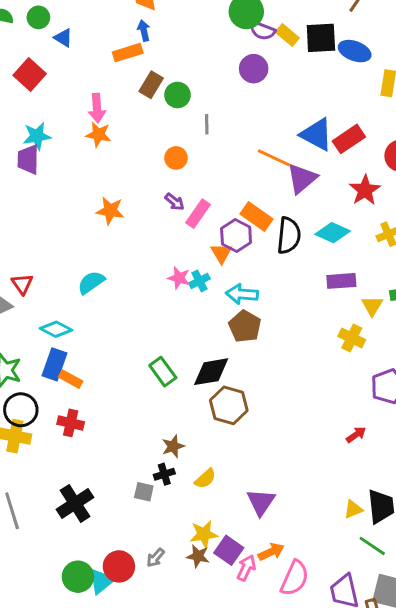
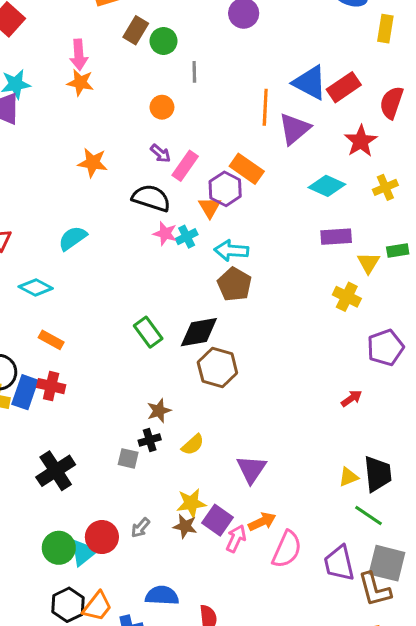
orange line: (274, 158) -> (265, 107), turned 68
black semicircle: (289, 236) -> (151, 198), moved, turned -78
blue rectangle: (55, 364) -> (25, 392), moved

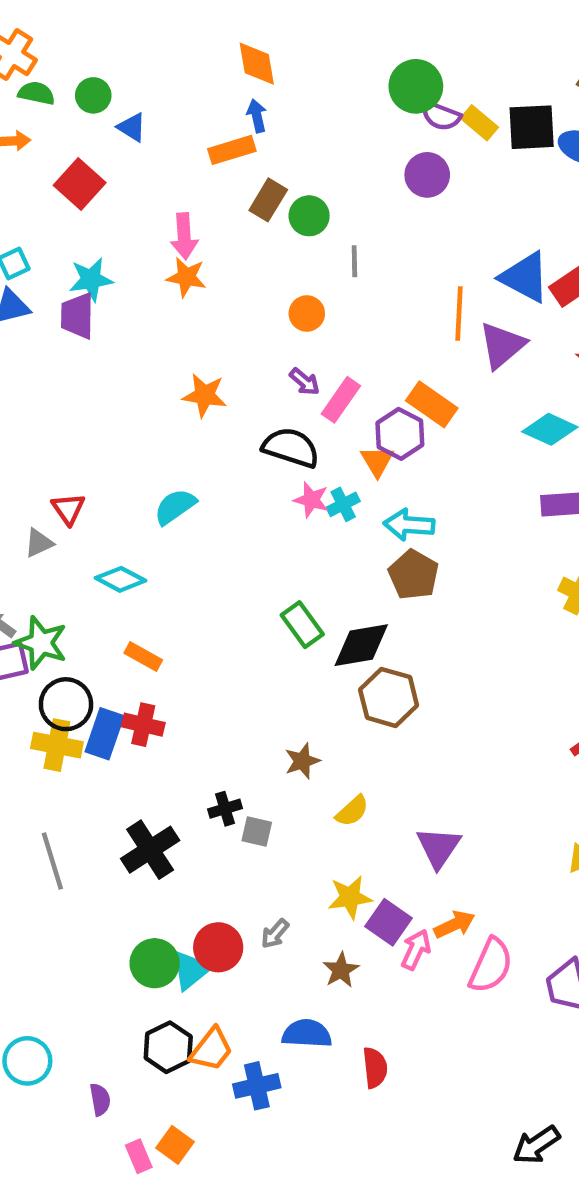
green rectangle: (148, 332) -> (302, 625), moved
black cross: (150, 440) -> (225, 809), moved
brown star: (185, 526) -> (341, 970), moved, turned 30

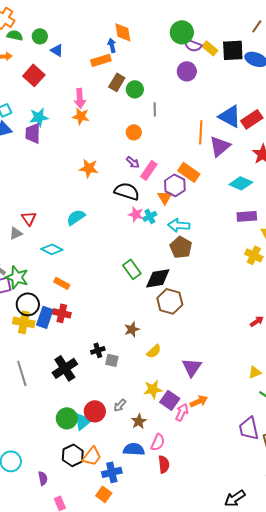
orange diamond: (257, 64) -> (123, 32), moved
pink semicircle: (491, 965) -> (158, 442), moved, size x0.7
brown star: (341, 970) -> (139, 421), moved
orange square: (175, 1145) -> (104, 494), moved

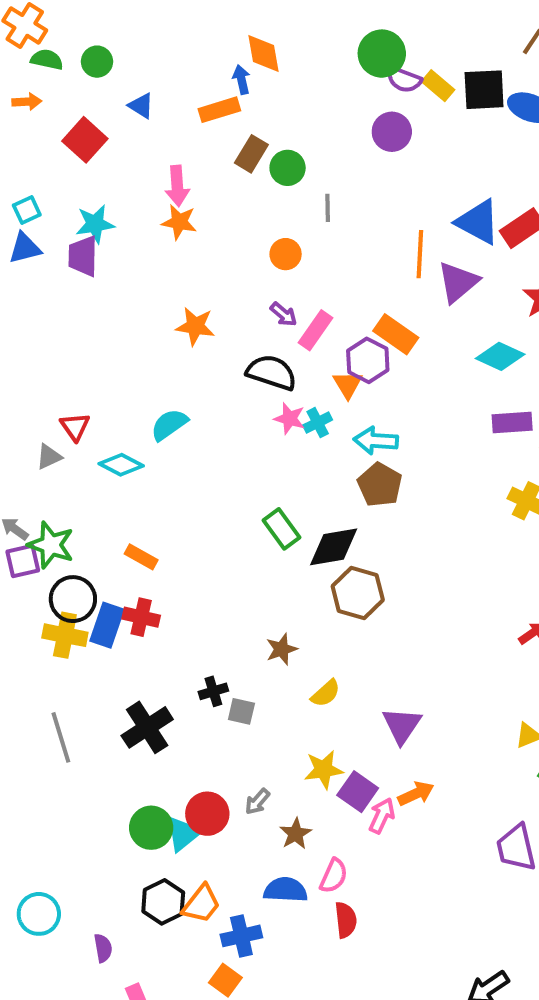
blue triangle: (57, 50) -> (141, 106), moved
cyan diamond: (52, 249) -> (121, 465), moved

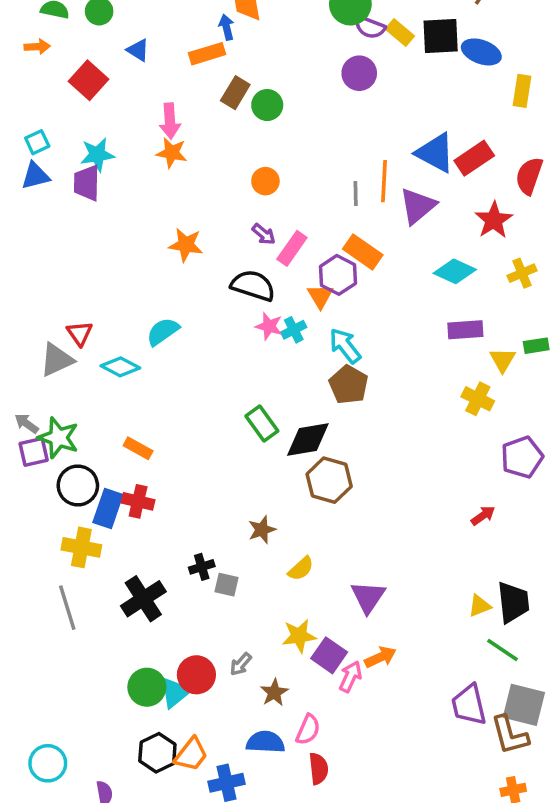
gray line: (328, 208) -> (356, 194), moved
cyan arrow: (376, 441) -> (345, 346), turned 48
gray triangle: (49, 457) -> (57, 360), size x1.5
yellow cross: (65, 635) -> (81, 547), moved

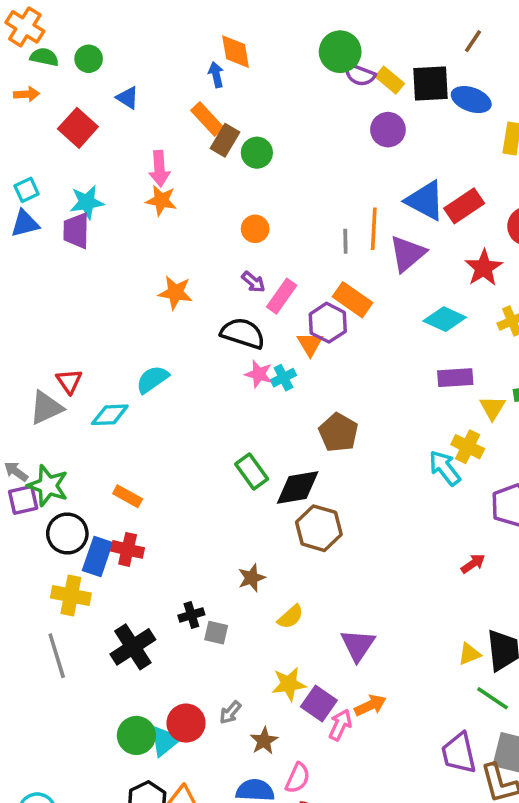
orange rectangle: (207, 54) -> (207, 119), moved, turned 64
purple circle: (359, 73) -> (388, 130), moved
cyan arrow: (345, 346) -> (445, 468), moved
cyan diamond: (120, 367) -> (110, 415), turned -30

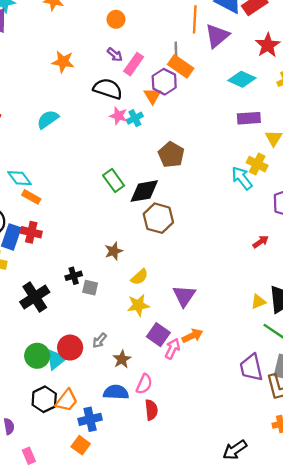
gray line: (345, 241) -> (176, 50), moved
cyan diamond: (110, 415) -> (20, 178), moved, turned 55
yellow star: (289, 684) -> (138, 305), moved

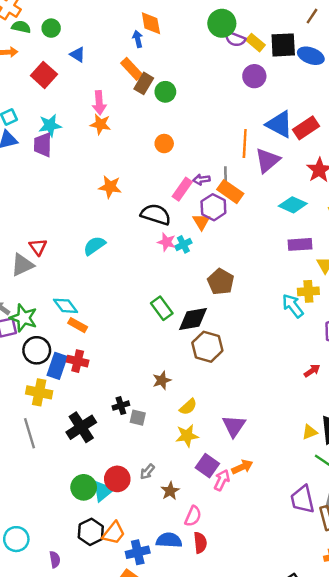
purple arrow: (115, 55) -> (201, 180), moved, turned 133
yellow cross: (257, 164) -> (308, 291), turned -30
blue semicircle: (116, 392) -> (169, 540), moved

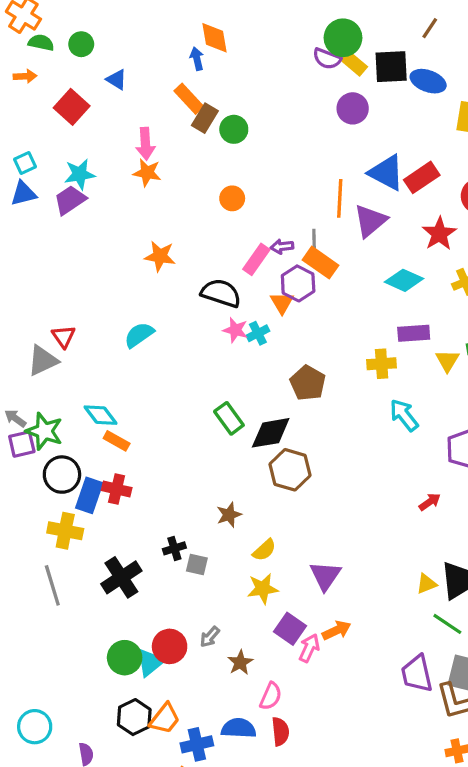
green circle: (222, 23) -> (343, 38), moved
purple trapezoid: (43, 145) -> (70, 200), turned 55
yellow cross: (308, 291) -> (382, 364), moved

